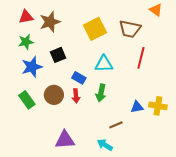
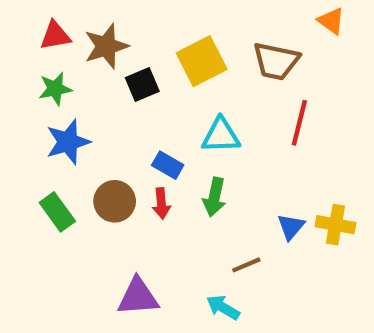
black square: (58, 55) -> (142, 85), moved
blue triangle: (137, 107) -> (291, 227), turned -40

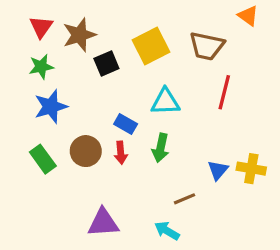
red triangle: (55, 36) -> (41, 27), turned -45

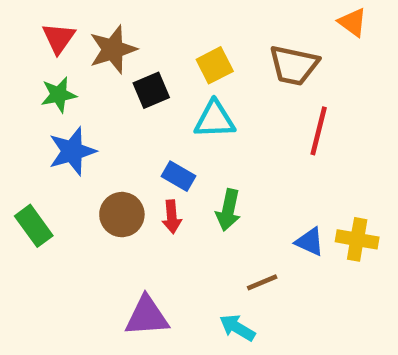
yellow square: (151, 46) -> (215, 65), size x0.7
cyan triangle: (165, 102) -> (215, 120), moved
green rectangle: (43, 159) -> (34, 226), moved
blue triangle: (218, 170) -> (310, 242), turned -45

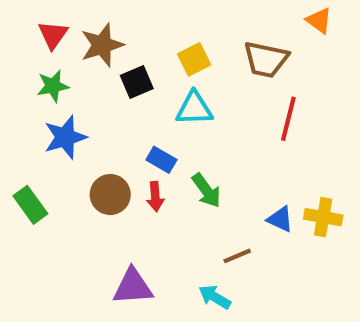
green arrow: (228, 210) -> (206, 190), turned -48

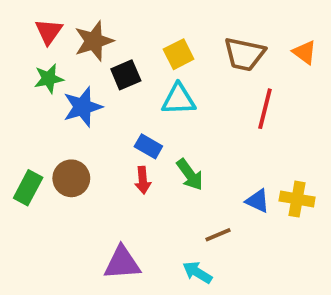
orange triangle: (319, 20) -> (305, 52), moved
blue star: (65, 137) -> (83, 107), moved
brown circle: (110, 195) -> (71, 178), moved
green rectangle: (30, 205) -> (28, 188), turned 64

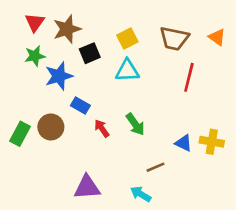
blue rectangle: (148, 146) -> (80, 106), moved
red arrow: (143, 180) -> (102, 128), turned 150

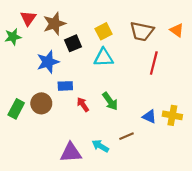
green star: (35, 56) -> (13, 37), moved
blue rectangle: (80, 106) -> (65, 86), turned -32
cyan arrow: (141, 194) -> (100, 146), moved

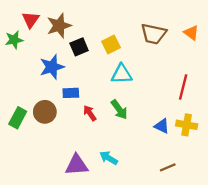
yellow square: (104, 31) -> (111, 45), moved
cyan triangle: (104, 58) -> (122, 74), moved
red line: (154, 63) -> (183, 87), moved
brown line: (126, 136) -> (168, 167), moved

